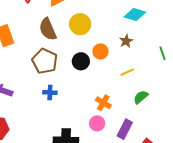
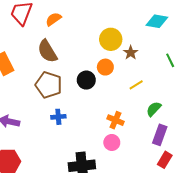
cyan diamond: (135, 15) -> (157, 21), moved
yellow circle: (80, 24) -> (111, 39), moved
purple rectangle: (125, 129) -> (160, 135), moved

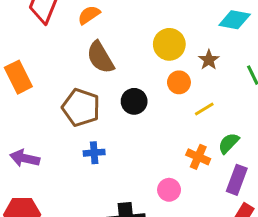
brown semicircle: (47, 51) -> (100, 57), moved
brown star: (131, 53) -> (209, 60), moved
orange circle: (105, 67) -> (179, 82), moved
orange cross: (115, 120) -> (198, 157), moved

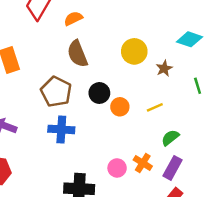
orange circle: (179, 82) -> (120, 107), moved
blue cross: (94, 153) -> (61, 129), size x1.5
orange cross: (198, 157) -> (143, 163), moved

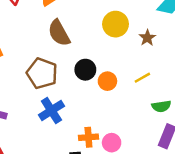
blue cross: (61, 129) -> (51, 110), turned -30
green semicircle: (170, 138) -> (161, 106), turned -144
orange cross: (143, 163) -> (88, 137), moved, turned -30

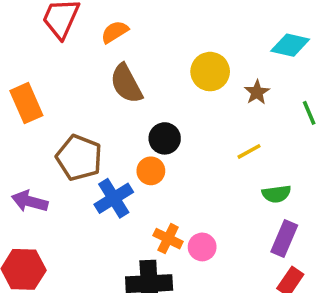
brown pentagon: (42, 73) -> (79, 158), moved
orange circle: (107, 81) -> (151, 171), moved
orange cross: (88, 137) -> (168, 239), turned 30

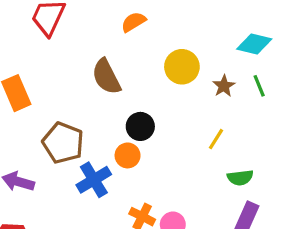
orange semicircle: (115, 32) -> (133, 22), moved
green line: (309, 113) -> (259, 86), moved
yellow line: (249, 151) -> (216, 139), turned -30

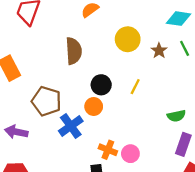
brown semicircle: (106, 77) -> (74, 51), turned -152
yellow line: (216, 139) -> (135, 87), moved

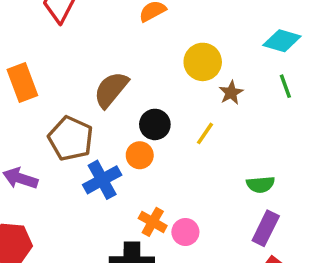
brown semicircle: (74, 51) -> (111, 90), moved, turned -144
brown star: (159, 51) -> (231, 93), moved

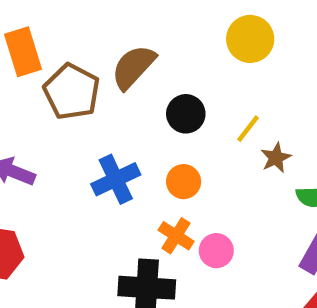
brown star: (231, 93) -> (276, 158), moved
brown pentagon: (71, 139) -> (72, 92), moved
orange circle: (140, 155) -> (184, 182), moved

